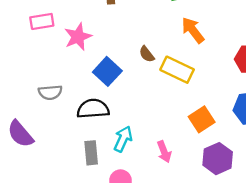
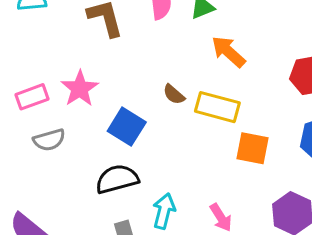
pink rectangle: (42, 21) -> (32, 97), moved
gray semicircle: (50, 92) -> (49, 140), moved
orange square: (202, 119) -> (252, 148), moved, turned -35

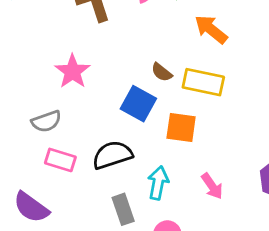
pink rectangle: (32, 97) -> (60, 160), moved, turned 40
blue square: (127, 127) -> (138, 104), moved
orange square: (252, 148) -> (181, 127), moved

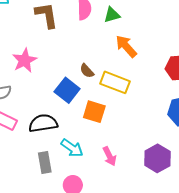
cyan arrow: (158, 183) -> (72, 148), turned 105

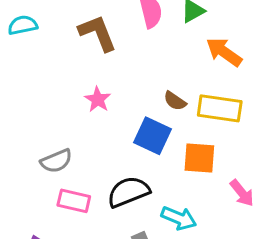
pink star: (25, 60) -> (98, 99), moved, size x0.7
pink arrow: (109, 156) -> (242, 193), moved

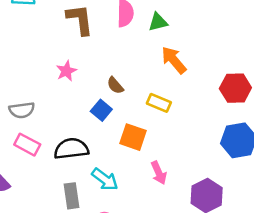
brown semicircle: (175, 101) -> (115, 85), moved
yellow rectangle: (220, 108) -> (159, 103), size x0.7
blue square: (152, 136) -> (101, 110), size x0.7

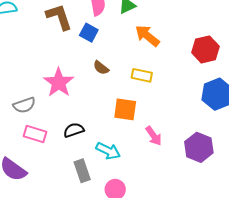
pink star: (66, 71) -> (59, 82), moved, size x1.6
blue square: (101, 110) -> (89, 33), moved
black semicircle: (71, 149) -> (74, 130), size x0.7

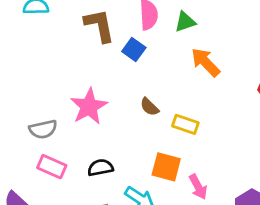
brown semicircle: (101, 68) -> (149, 107), moved
yellow rectangle: (142, 75) -> (185, 124), moved
orange square: (125, 109) -> (166, 167), moved

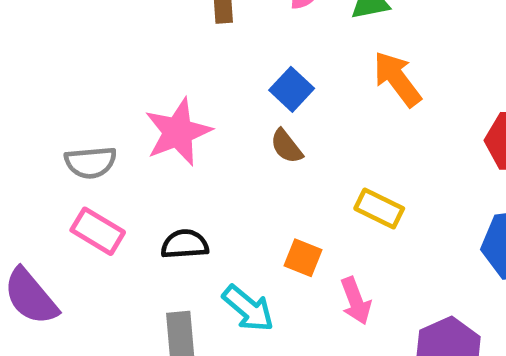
blue square: (134, 50) -> (292, 89), moved
yellow rectangle: (185, 124) -> (379, 208), moved
orange square: (166, 167) -> (303, 258), size x0.7

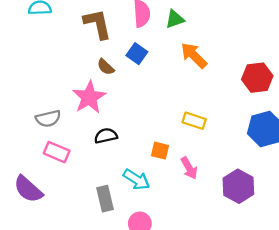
blue square: (292, 89) -> (137, 54), moved
brown semicircle: (286, 146) -> (106, 67), moved
black semicircle: (185, 244) -> (106, 136), moved

